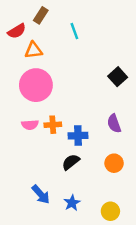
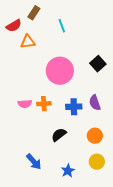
pink circle: (36, 85) -> (60, 71), moved
blue cross: (78, 136) -> (74, 107), moved
blue star: (72, 203) -> (68, 171), moved
yellow circle: (110, 211) -> (97, 162), moved

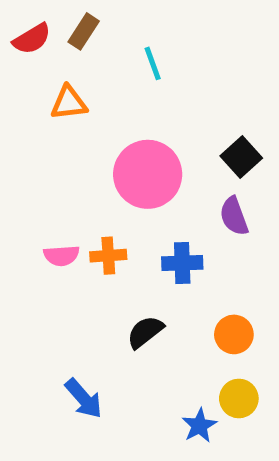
red semicircle: (14, 26) -> (32, 39), moved
purple semicircle: (95, 103) -> (234, 216), moved
blue star: (68, 171) -> (199, 426), moved

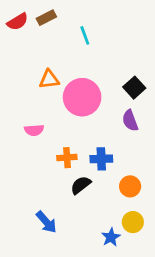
brown rectangle: (84, 31) -> (46, 18), turned 30
orange triangle: (69, 103) -> (49, 79), moved
pink semicircle: (61, 256) -> (34, 130), moved
orange cross: (108, 256) -> (67, 158), moved
blue cross: (182, 263) -> (101, 159), moved

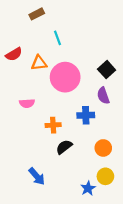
red semicircle: (18, 22) -> (14, 54), moved
cyan line: (85, 35) -> (57, 38), moved
blue cross: (101, 159) -> (86, 115), moved

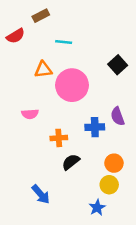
cyan line: (57, 38) -> (64, 42), turned -64
red semicircle: (14, 54) -> (16, 36), moved
black square: (107, 70) -> (118, 65), moved
purple semicircle: (103, 96) -> (118, 116), moved
yellow circle: (105, 176) -> (109, 185), moved

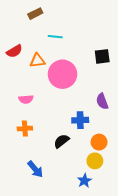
red semicircle: (16, 36) -> (14, 51), moved
black square: (118, 65) -> (102, 56), turned 35
blue cross: (95, 127) -> (80, 120), moved
orange cross: (59, 138) -> (25, 128), moved

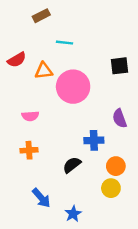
blue star: (84, 181) -> (73, 214), moved

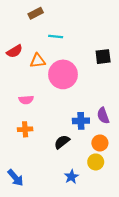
purple semicircle: (120, 118) -> (103, 116), moved
blue arrow: (41, 198) -> (16, 178), moved
blue star: (73, 214) -> (71, 177), moved

